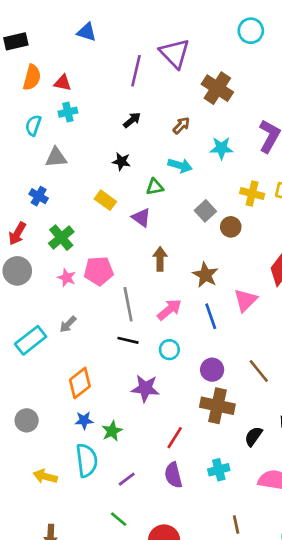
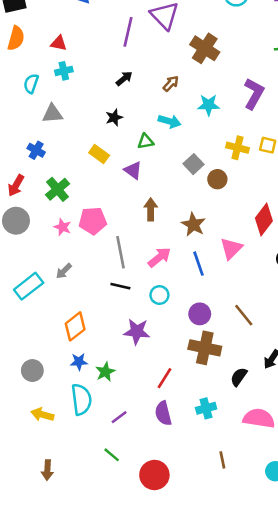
orange semicircle: (32, 77) -> (16, 38), moved
black star: (121, 161) -> (114, 118), turned -30
gray circle: (27, 420) -> (32, 371), moved

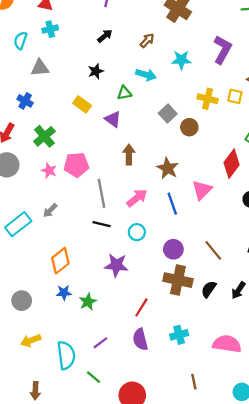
black semicircle: (239, 377) -> (209, 289), moved
cyan semicircle: (81, 399) -> (66, 355), moved
yellow arrow: (42, 415) -> (31, 341), turned -36

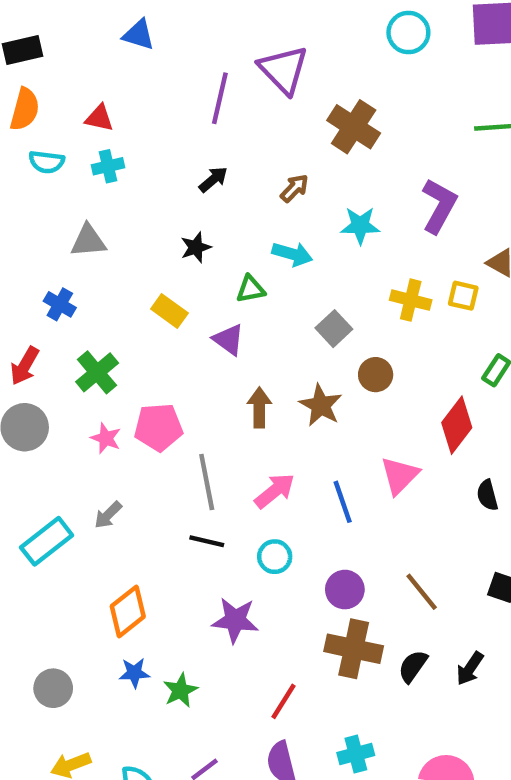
cyan semicircle: (20, 40) -> (47, 162), moved, turned -102
brown circle: (189, 127) -> (376, 375), moved
brown star: (168, 168) -> (321, 405), moved

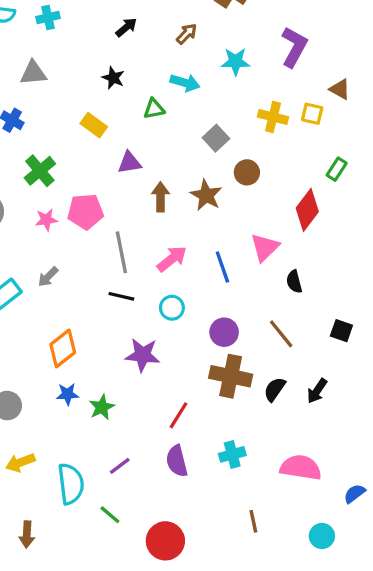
black star: (196, 247) -> (113, 78), turned -30
purple triangle: (229, 340) -> (130, 163), moved, turned -45
pink star: (106, 438) -> (46, 220), turned -30
black semicircle: (487, 495) -> (294, 282), moved

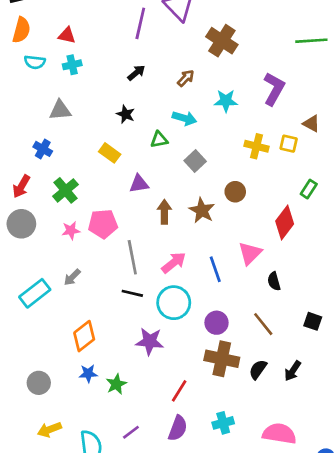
gray square: (216, 138) -> (195, 161), moved
cyan circle: (172, 308) -> (174, 303), size x1.6
purple semicircle: (177, 461) -> (178, 428), turned -145

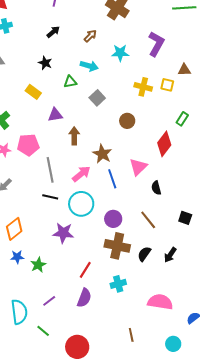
brown triangle: (311, 124) -> (184, 70), turned -32
brown star: (202, 210) -> (102, 154), moved
cyan cross: (223, 423) -> (118, 284), moved

